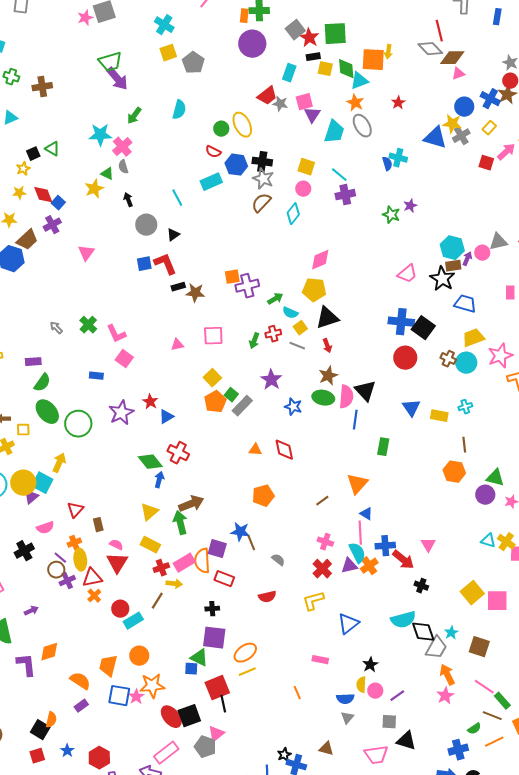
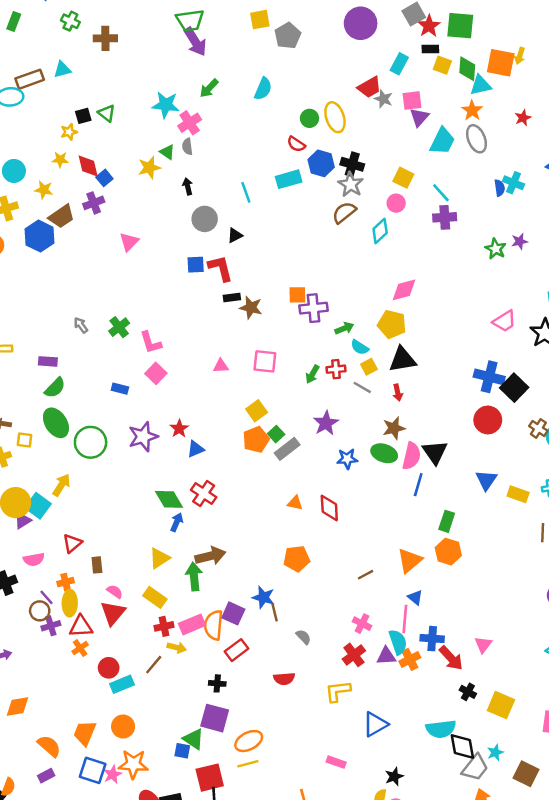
blue star: (293, 407) -> (347, 459), turned -30
orange hexagon: (454, 472) -> (448, 552), moved
red rectangle: (224, 579) -> (236, 650), turned -66
yellow square: (472, 593) -> (501, 705), moved, turned -35

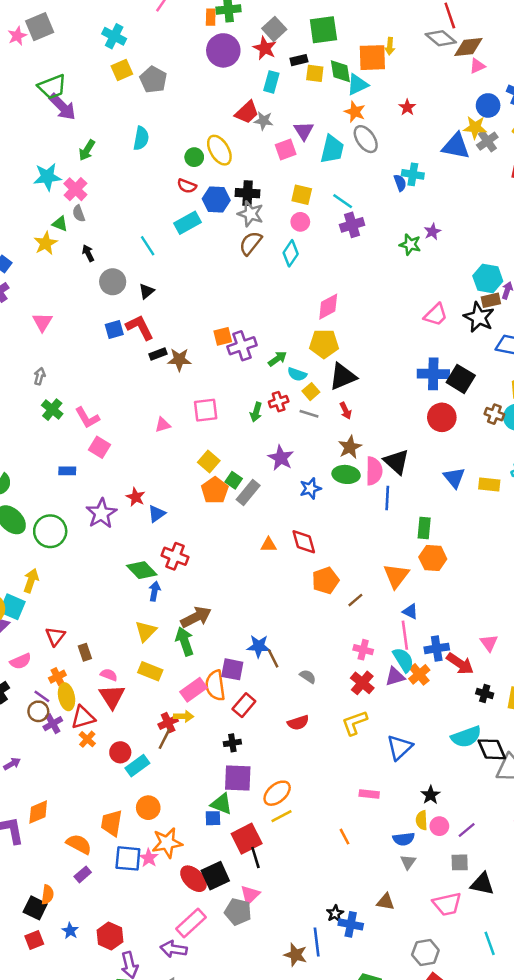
red star: (429, 26) -> (265, 48), moved
pink square: (412, 101) -> (286, 149), moved
gray arrow: (81, 325) -> (40, 376), moved, turned 63
orange pentagon: (297, 559) -> (325, 580), moved
red cross: (164, 626) -> (168, 723), moved

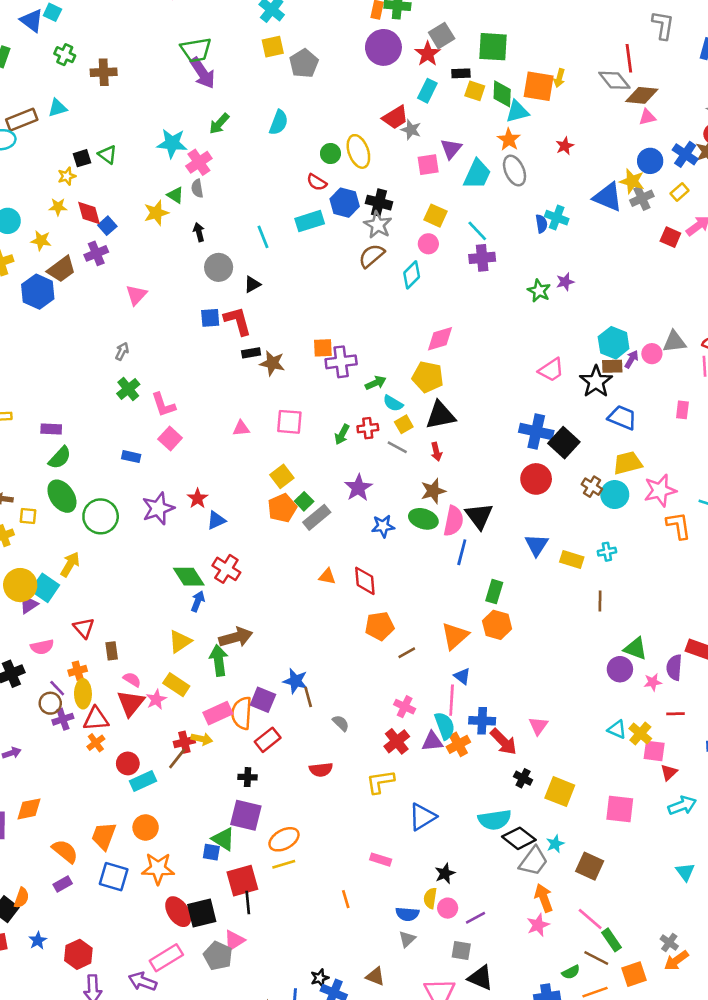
red triangle: (55, 636) -> (84, 628), turned -30
black diamond: (492, 749) -> (519, 838), turned -40
pink star: (149, 858) -> (156, 699), moved

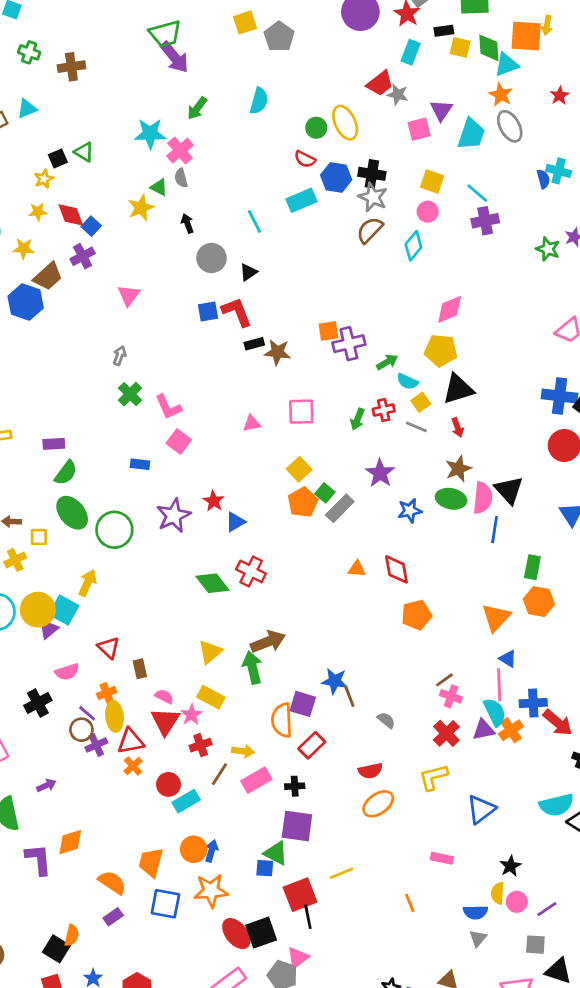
blue arrow: (198, 601) -> (211, 851), moved
brown line: (407, 653) -> (444, 680), moved
pink rectangle: (218, 713) -> (256, 780), moved
red cross: (184, 742) -> (201, 745), moved
orange ellipse: (284, 839) -> (378, 804), moved

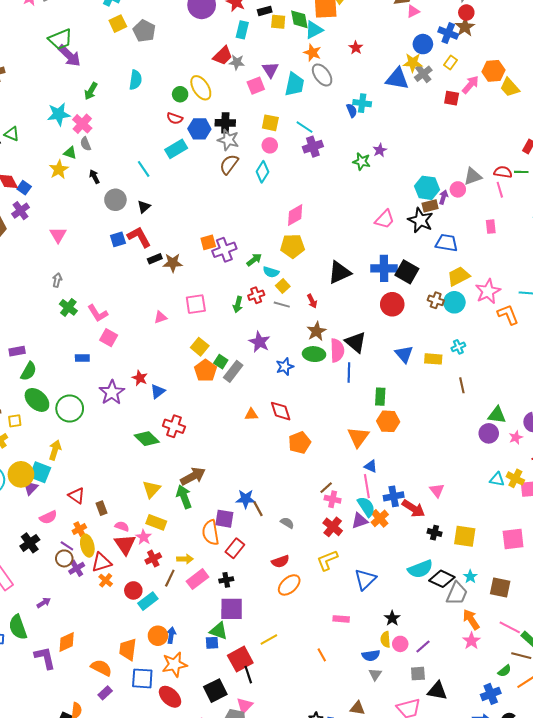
black triangle: (458, 389) -> (339, 272), moved
red ellipse: (236, 934) -> (170, 697), moved

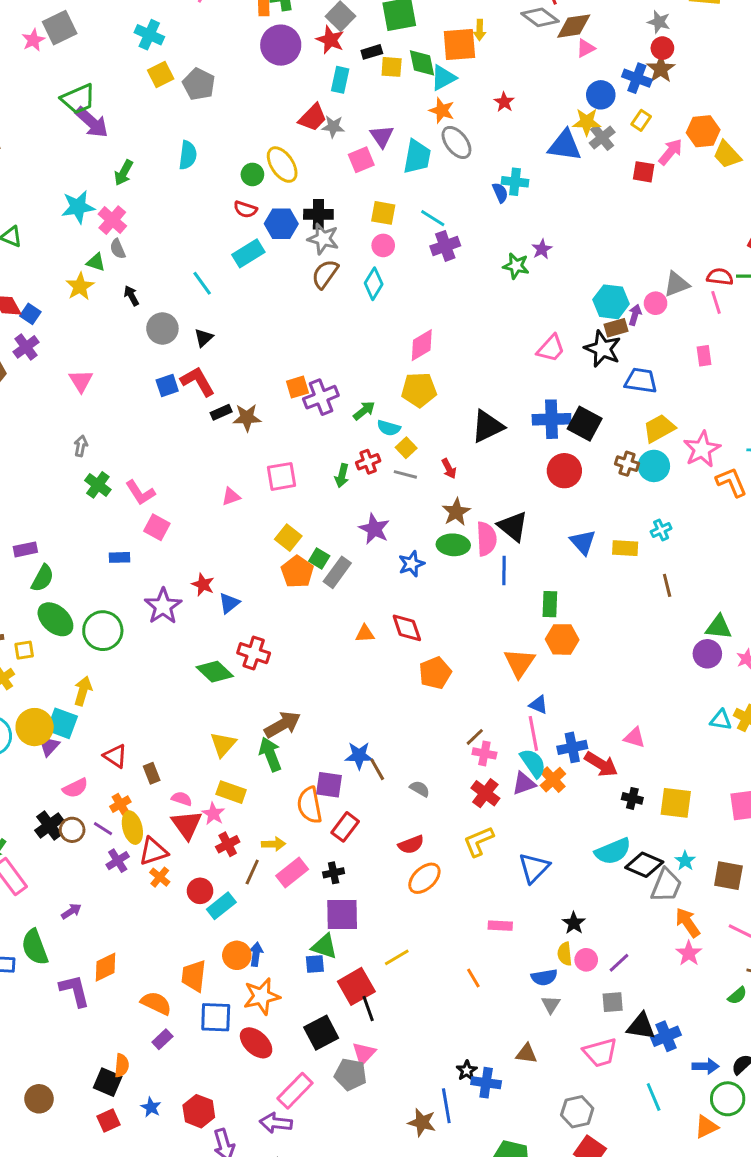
pink triangle: (437, 490) -> (634, 738), turned -35
brown circle: (64, 558) -> (72, 830), moved
blue cross: (491, 694) -> (666, 1036), moved

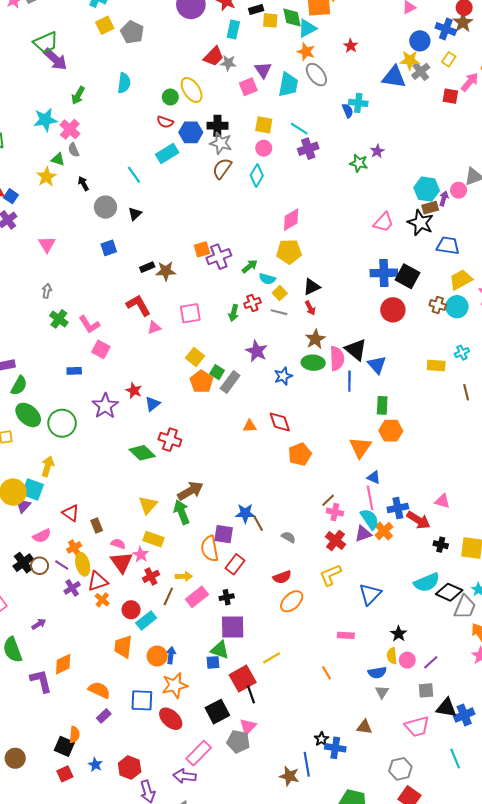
red L-shape: (198, 381) -> (138, 305), moved
black triangle: (487, 426) -> (312, 287), moved, size x0.7
blue triangle: (583, 542) -> (377, 365), moved
orange trapezoid: (194, 976) -> (123, 647), moved

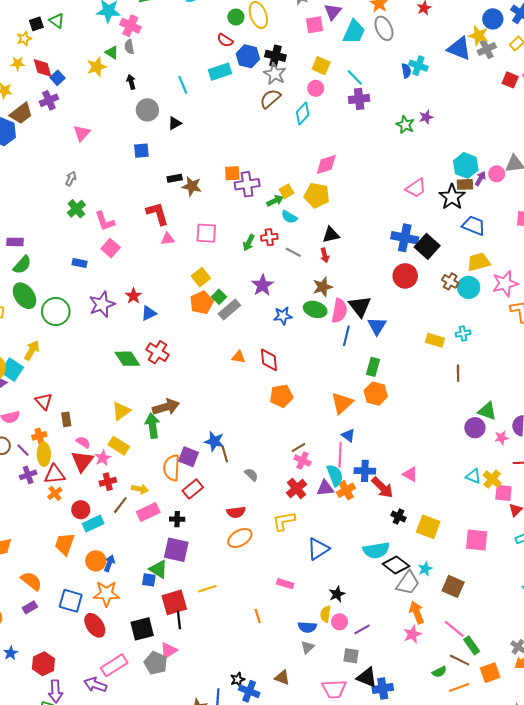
pink cross: (70, 129) -> (130, 26), turned -30
yellow square: (280, 293) -> (287, 191), moved

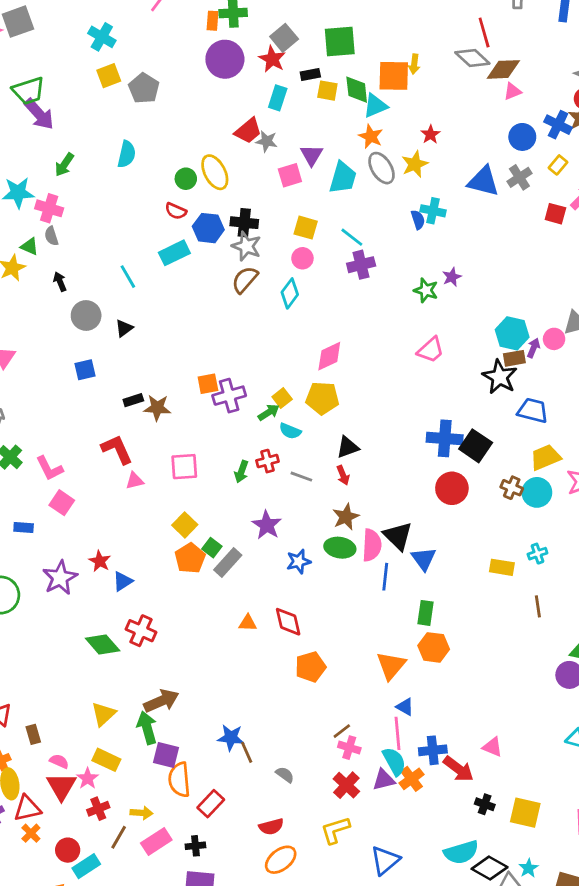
yellow star: (478, 36) -> (415, 164), moved, turned -30
pink trapezoid: (416, 188) -> (431, 350), moved
purple square: (189, 457) -> (166, 755), moved

